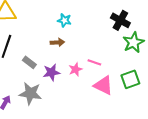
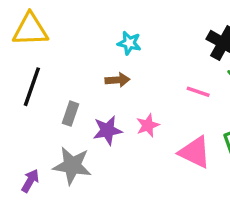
gray rectangle: (29, 62) -> (71, 114), turned 72
pink line: (94, 62) -> (198, 92), moved

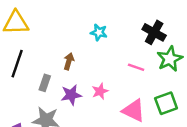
cyan star: (129, 43) -> (99, 32), moved
brown arrow: (118, 80) -> (69, 61), moved, turned -70

